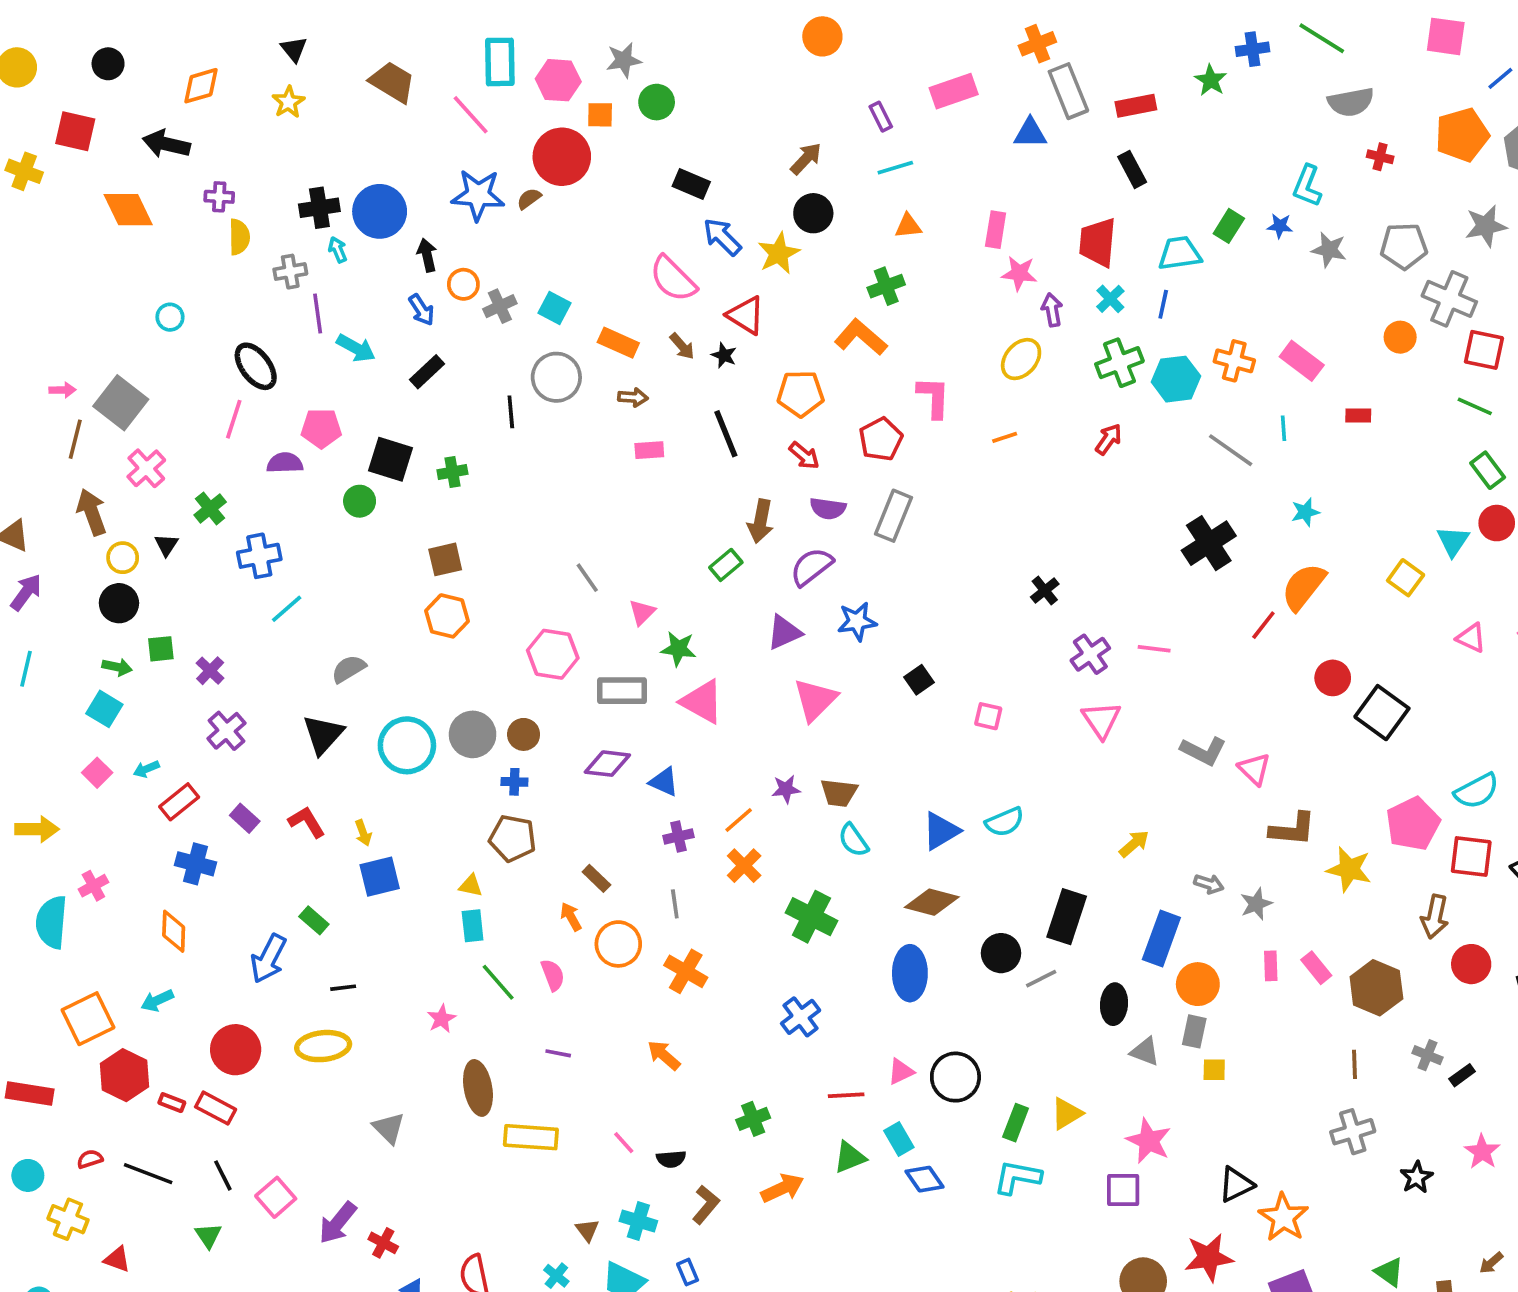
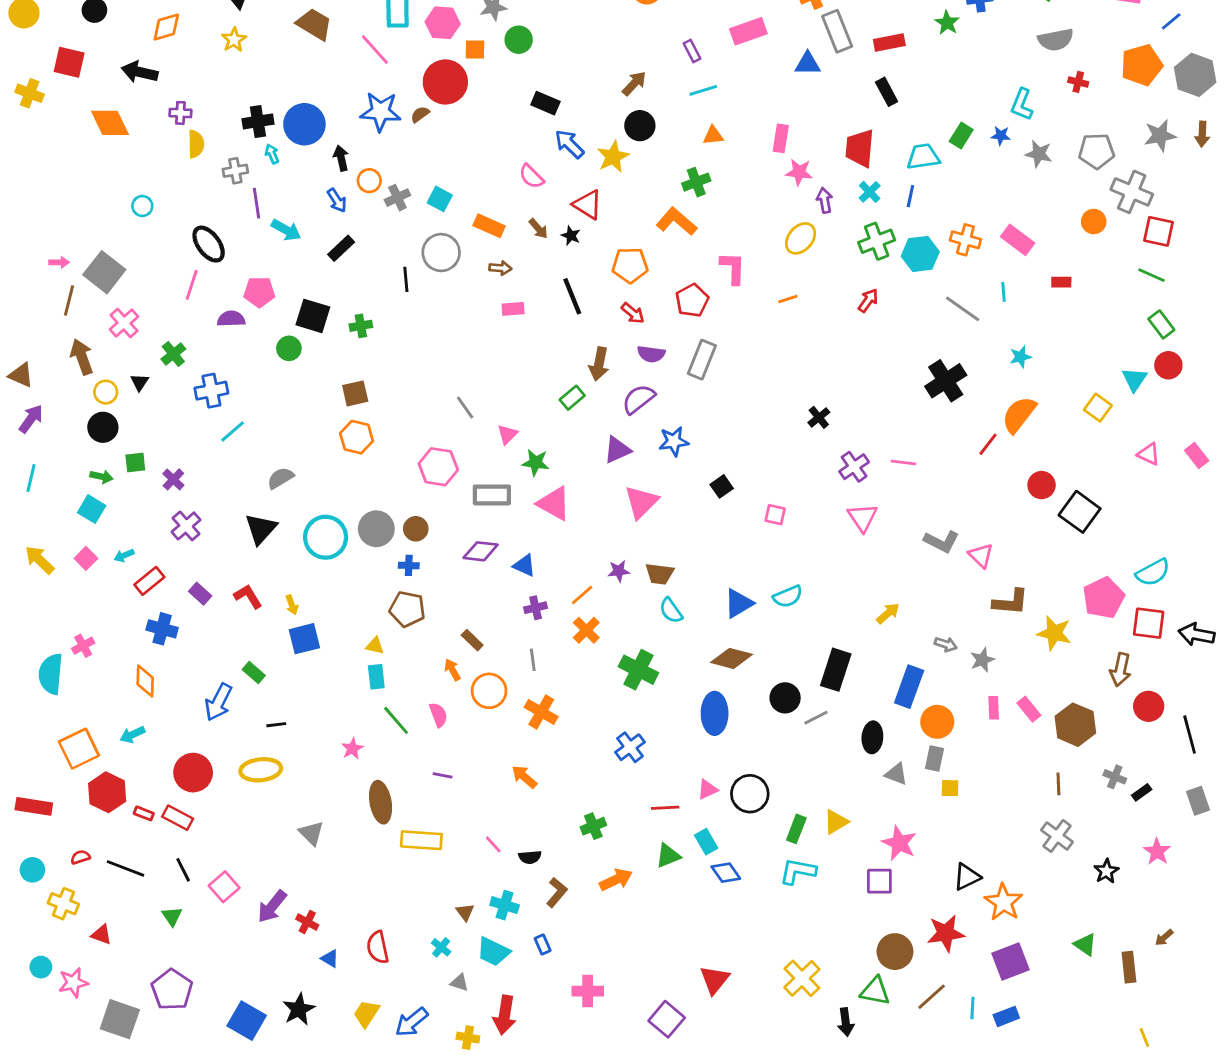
pink semicircle: (673, 279) -> (531, 176), size x0.7
yellow arrow: (37, 829) -> (39, 560), moved, turned -136
gray cross: (1353, 1132) -> (1057, 836), turned -36

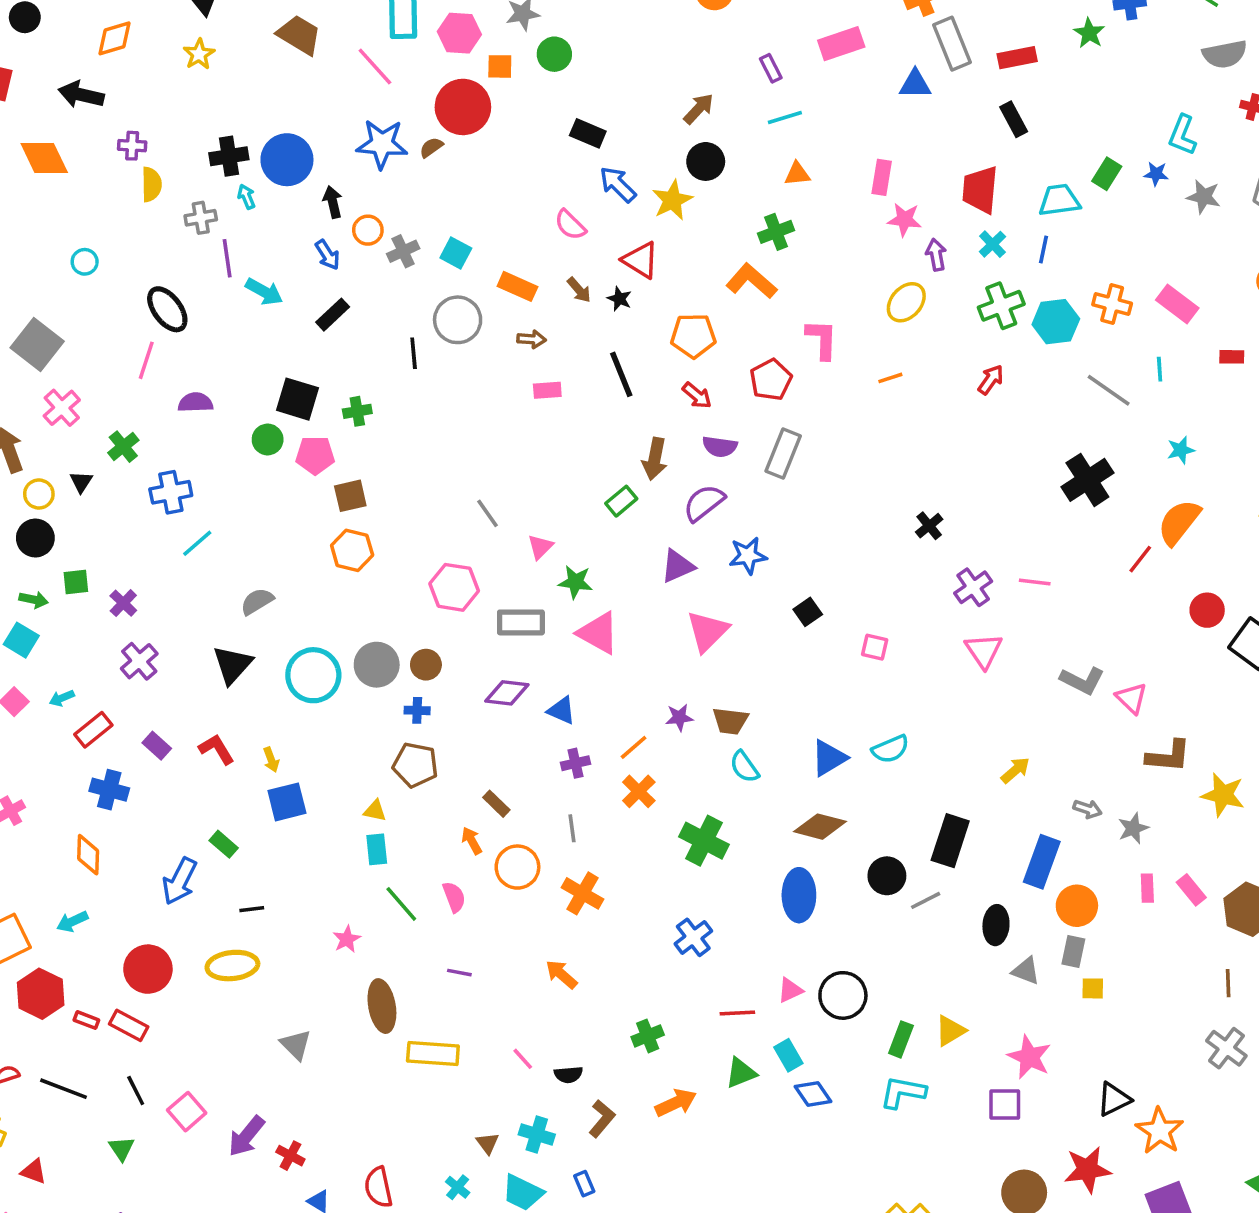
pink pentagon: (259, 292) -> (315, 455), moved

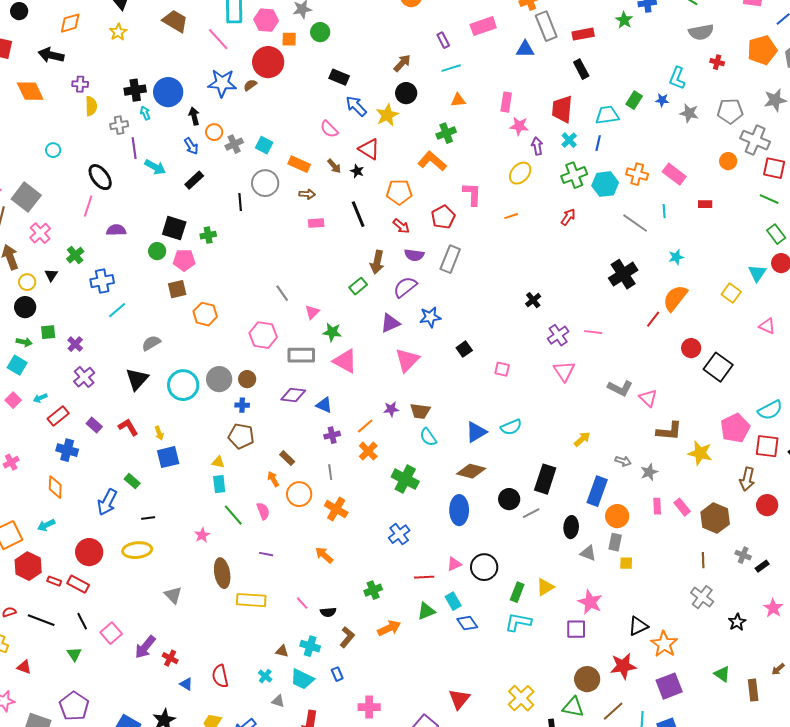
brown square: (350, 496) -> (177, 289), moved
brown triangle: (488, 1143) -> (282, 651), turned -40

